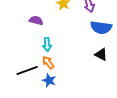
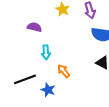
orange arrow: (48, 62) -> (64, 71), moved

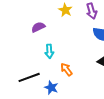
purple semicircle: (34, 27) -> (38, 27), turned -40

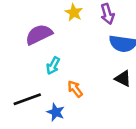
purple semicircle: (38, 27) -> (39, 35), size x1.5
cyan arrow: (49, 51) -> (53, 66), turned 32

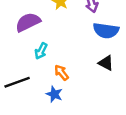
blue star: (56, 112) -> (54, 94), moved

